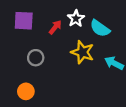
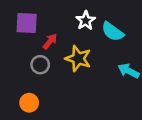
red arrow: (55, 27) -> (50, 41), moved
yellow star: (82, 52) -> (78, 59), moved

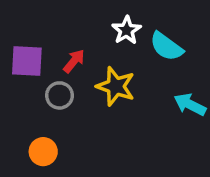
purple square: (27, 23) -> (27, 61), moved

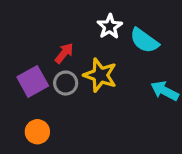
purple square: (27, 61) -> (33, 81), moved, turned -32
gray circle: (59, 95) -> (66, 83), moved

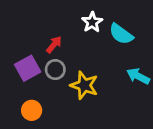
yellow star: (100, 75) -> (84, 85), moved

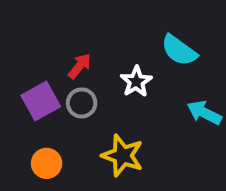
white star: (92, 22) -> (136, 82), moved
yellow star: (84, 85) -> (123, 156), moved

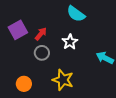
cyan semicircle: (179, 50) -> (76, 14), moved
purple square: (41, 101) -> (18, 30), moved

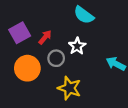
gray circle: (42, 53) -> (56, 58), moved
orange circle: (24, 84) -> (27, 68), moved, size x1.5

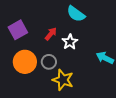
red arrow: (45, 37) -> (51, 34), moved
gray circle: (56, 58) -> (49, 62), moved

